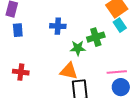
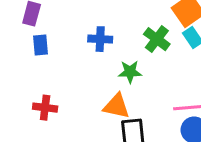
green cross: (96, 37) -> (157, 39), moved, turned -36

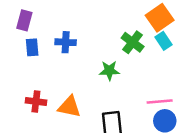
blue cross: (100, 39) -> (66, 42), moved
orange triangle: (117, 106) -> (69, 107), moved

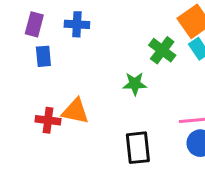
blue cross: (66, 42) -> (77, 24), moved
orange triangle: (69, 107) -> (75, 111), moved

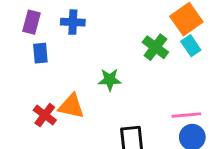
green star: (135, 84) -> (110, 80), moved
red cross: (48, 120) -> (45, 115), turned 30

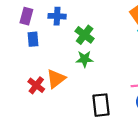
green cross: (155, 47) -> (85, 35), moved
orange triangle: (71, 106) -> (56, 79), turned -50

